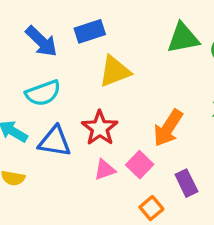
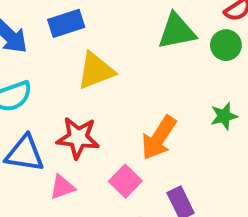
red star: (100, 128) -> (78, 138), turned -30
pink triangle: (105, 170) -> (62, 187), moved

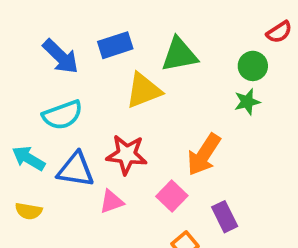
green triangle: (177, 31) -> (179, 55), moved
green circle: (226, 45) -> (253, 66), moved
green star: (224, 116) -> (247, 102), moved

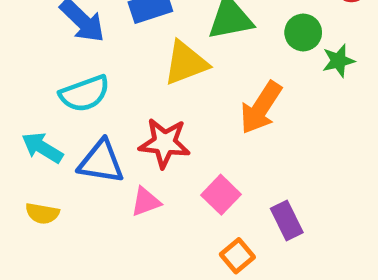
green circle: (253, 66) -> (303, 32), moved
green star: (247, 102) -> (338, 61), moved
orange arrow: (204, 155) -> (261, 108), moved

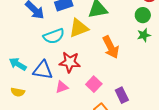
green circle: (303, 32) -> (143, 15), moved
green star: (338, 61) -> (144, 35), moved
cyan semicircle: (85, 94) -> (54, 36), moved
orange arrow: (261, 108) -> (111, 47), turned -60

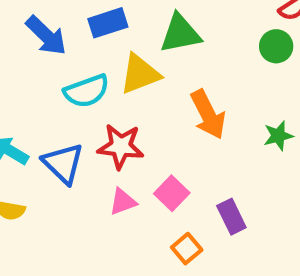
green star: (144, 35) -> (278, 136), moved
blue triangle: (43, 70) -> (63, 163), turned 35
pink triangle: (62, 87) -> (123, 202), moved

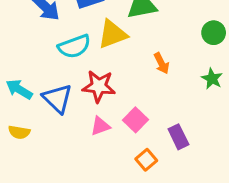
green circle: (276, 46) -> (214, 33), moved
orange arrow: (208, 114) -> (162, 63), size x0.6
green star: (278, 136) -> (212, 79), turned -30

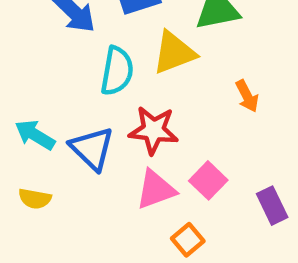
cyan semicircle: (74, 46) -> (117, 71), turned -60
pink triangle: (100, 126) -> (156, 190), size x1.4
orange square: (146, 160) -> (188, 240), moved

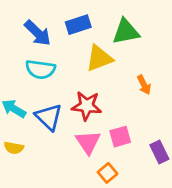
cyan semicircle: (117, 71) -> (40, 69), moved, turned 88
pink square: (208, 180) -> (120, 137), turned 30
pink triangle: (156, 190) -> (88, 142), turned -44

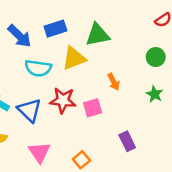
cyan semicircle: (40, 69) -> (38, 68), moved
pink square: (120, 137) -> (93, 108), moved
pink triangle: (88, 142) -> (39, 152), moved

